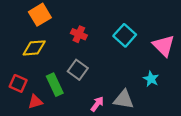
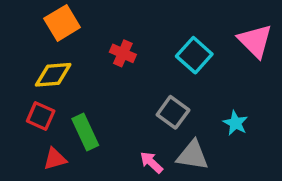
pink triangle: (164, 46) -> (255, 41), moved
gray square: (78, 70) -> (173, 112), moved
red square: (18, 83) -> (41, 116), moved
pink arrow: (97, 104) -> (151, 162), turned -84

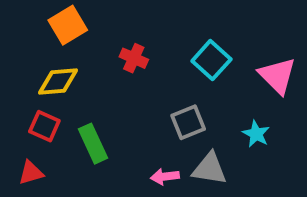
pink triangle: (255, 41) -> (277, 76), moved
gray square: (173, 112) -> (188, 122), turned 32
red triangle: (55, 159) -> (31, 173), moved
pink arrow: (151, 162) -> (165, 177), turned -50

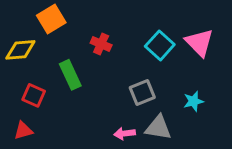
pink triangle: (277, 76) -> (199, 43), moved
yellow diamond: (58, 81) -> (20, 50), moved
cyan star: (256, 134) -> (194, 101), turned 30
green rectangle: (93, 144) -> (70, 75), moved

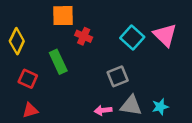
orange square: (51, 19) -> (63, 16), moved, turned 30
yellow diamond: (20, 50) -> (17, 41), turned -60
cyan star: (194, 101) -> (160, 107), moved
red triangle: (23, 131) -> (30, 110), moved

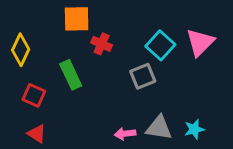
pink triangle: (165, 35) -> (200, 42), turned 30
gray square: (118, 76) -> (143, 76), moved
red triangle: (30, 110) -> (37, 134), turned 49

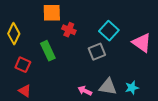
pink triangle: (200, 42) -> (142, 43), moved, turned -40
pink arrow: (125, 134) -> (85, 91), turned 32

